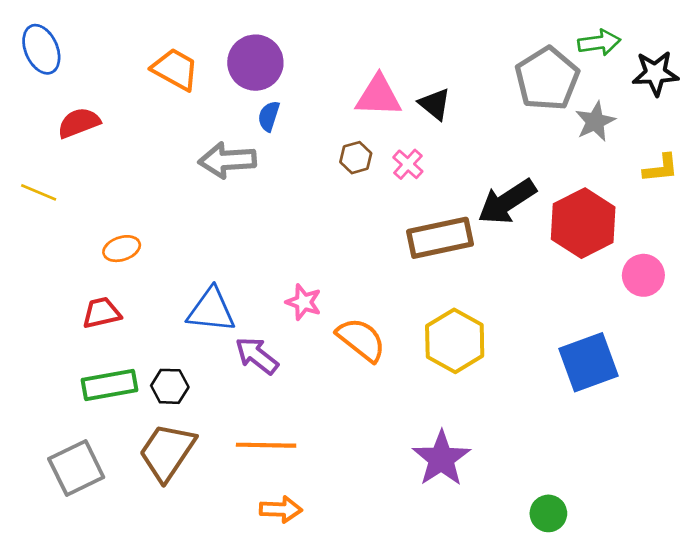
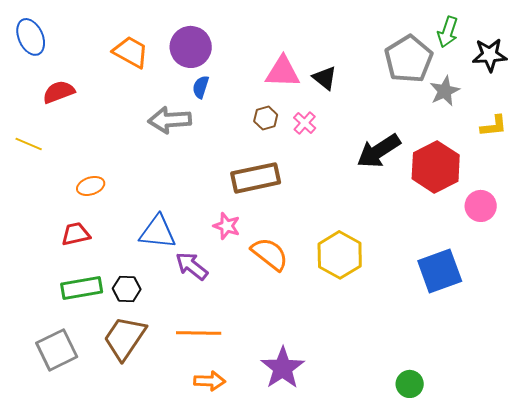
green arrow: (599, 43) -> (448, 32), turned 116
brown rectangle: (440, 238) -> (256, 178), moved
purple star: (441, 459) -> (283, 368), moved

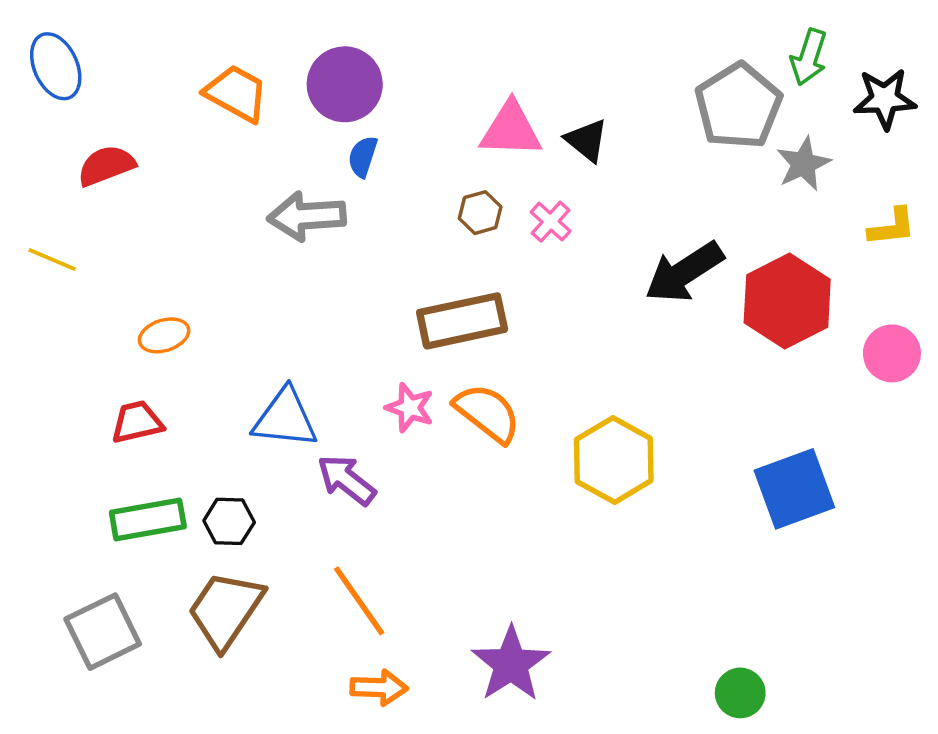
pink circle: (481, 206) -> (892, 353), moved
orange semicircle: (270, 254) -> (487, 413), moved
orange line: (199, 333) -> (359, 601), turned 54

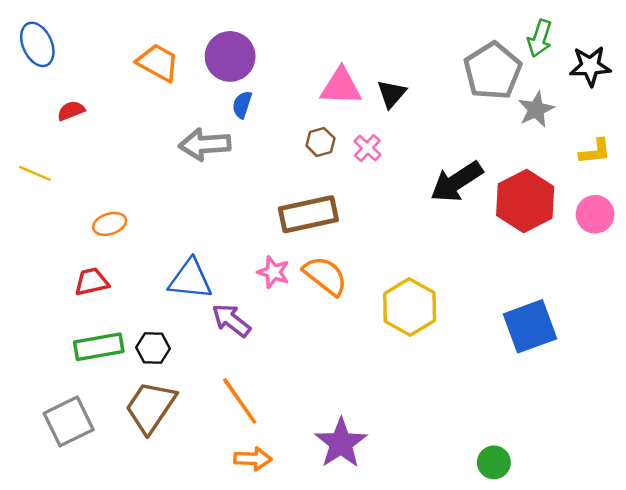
black triangle: (587, 140) -> (391, 94), turned 32
red semicircle: (106, 166) -> (71, 111), size x0.7
pink circle: (892, 353) -> (595, 214), moved

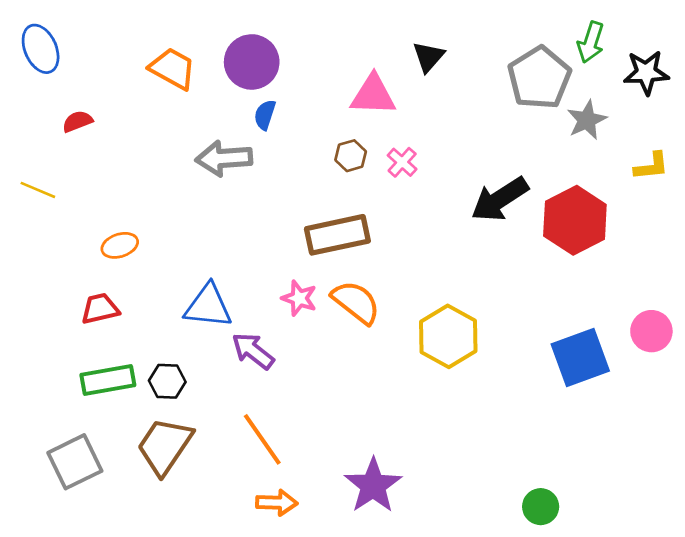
black triangle: (391, 94) -> (428, 57), moved
pink circle: (595, 214) -> (651, 331), moved

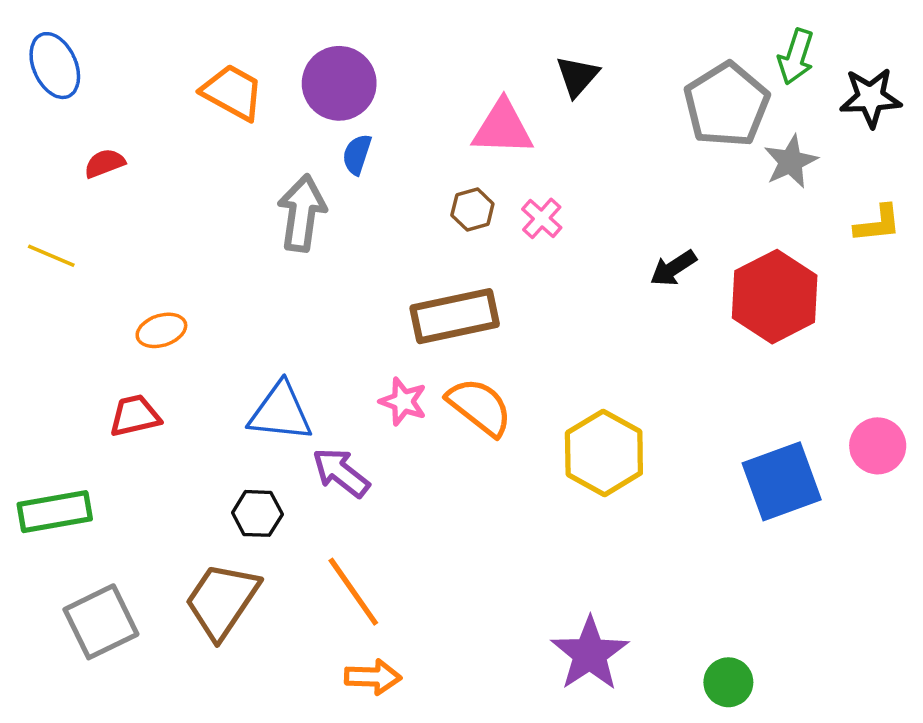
gray arrow: (224, 158) -> (302, 213), turned 102
black arrow: (500, 199) -> (673, 268), size x0.6
green rectangle: (108, 380) -> (55, 512), moved
black hexagon: (167, 381) -> (257, 513), moved
purple star: (373, 486) -> (590, 654), moved

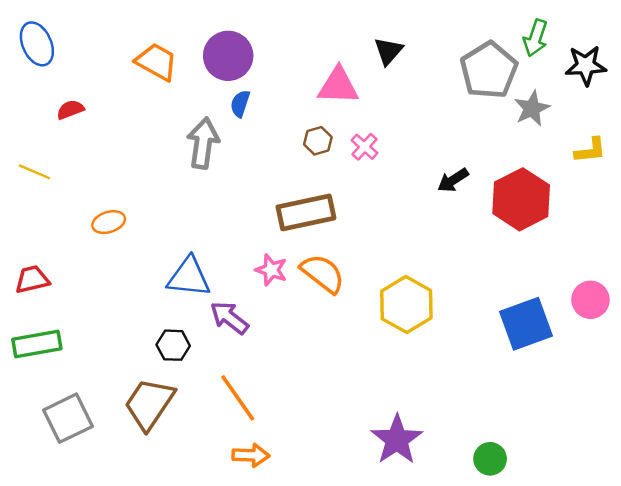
red trapezoid: (135, 416) -> (32, 279), moved

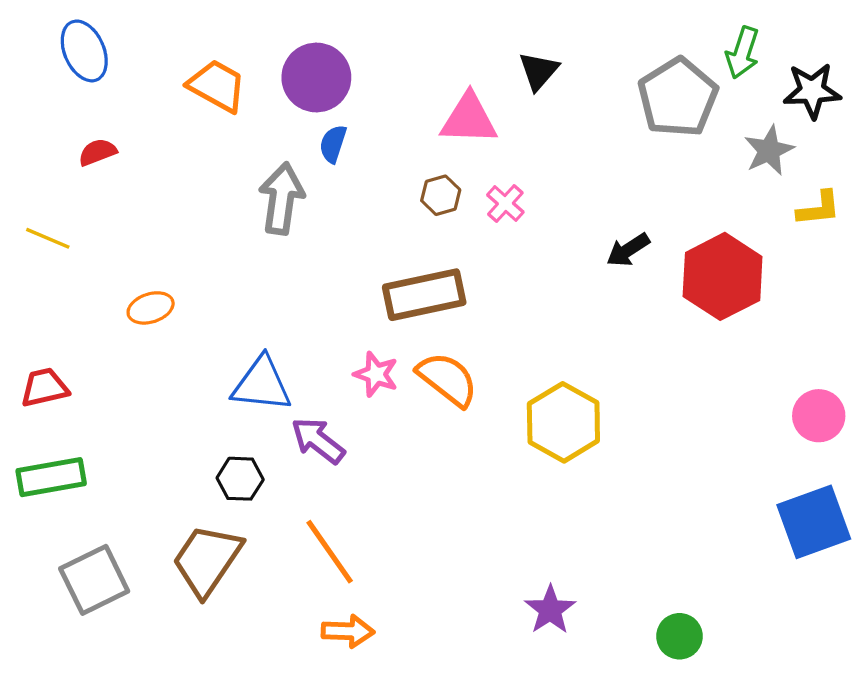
blue ellipse: (37, 44) -> (84, 51), moved
gray star: (532, 108) -> (769, 150), moved
blue square: (526, 324) -> (814, 522), moved
purple star: (397, 440) -> (550, 610), size x0.7

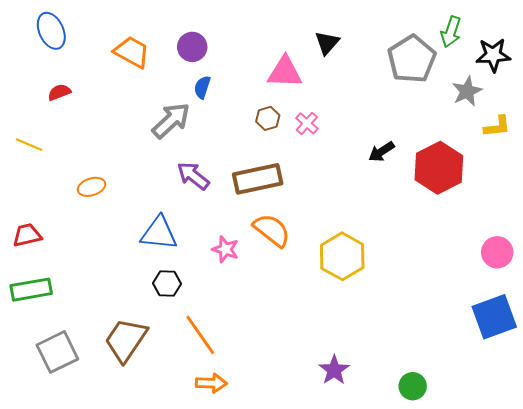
purple circle: (316, 77) -> (192, 47), size x0.7
gray arrow: (282, 199) -> (171, 120), turned 39
pink star: (376, 374) -> (225, 249), moved
purple arrow: (318, 441) -> (193, 176), moved
black hexagon: (240, 479) -> (167, 284), moved

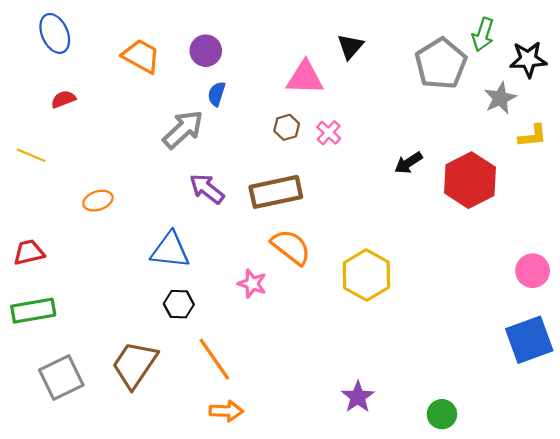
pink star: (225, 249) -> (252, 284), moved

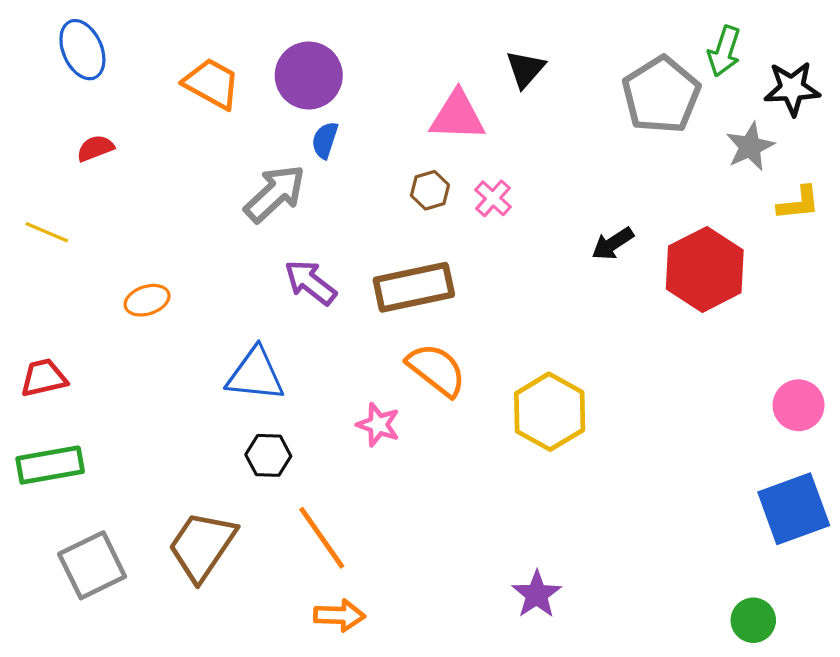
purple circle: (206, 51) -> (309, 75), size x1.4
green circle: (442, 414) -> (753, 620), moved

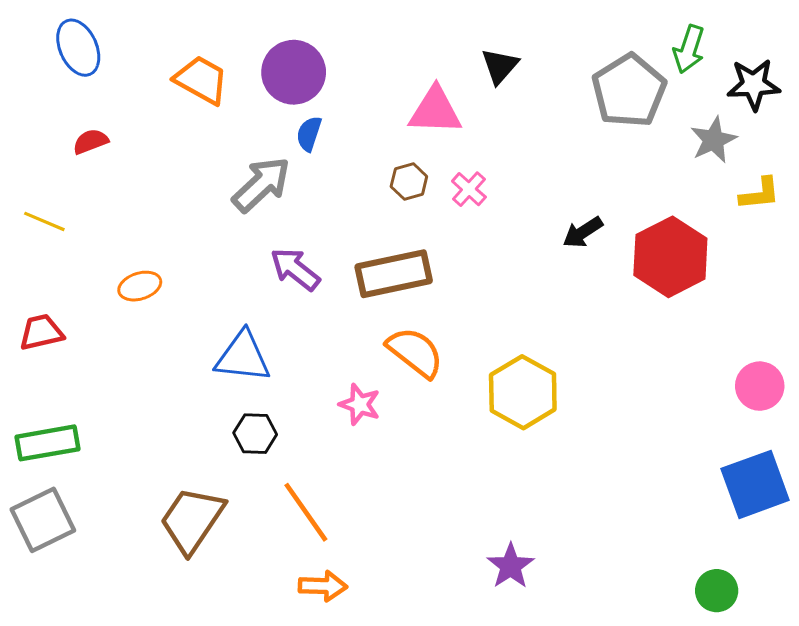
red trapezoid: (44, 378) -> (41, 332), moved
gray square: (92, 565) -> (43, 520), moved

